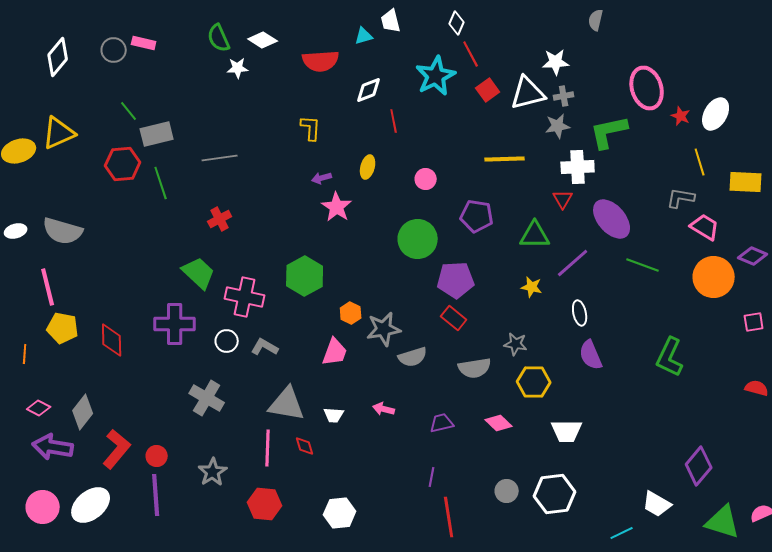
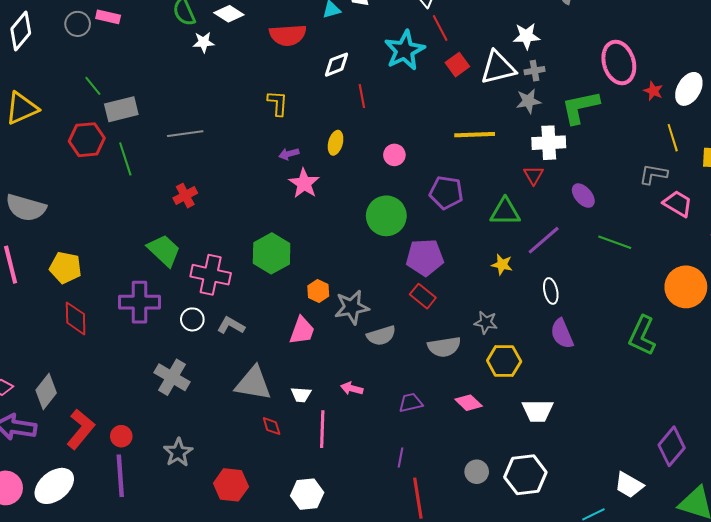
purple ellipse: (612, 219) -> (583, 196), size x0.6
orange circle: (714, 277) -> (686, 287), moved
yellow pentagon: (63, 328) -> (65, 268), moved
pink line: (268, 448) -> (322, 429), moved

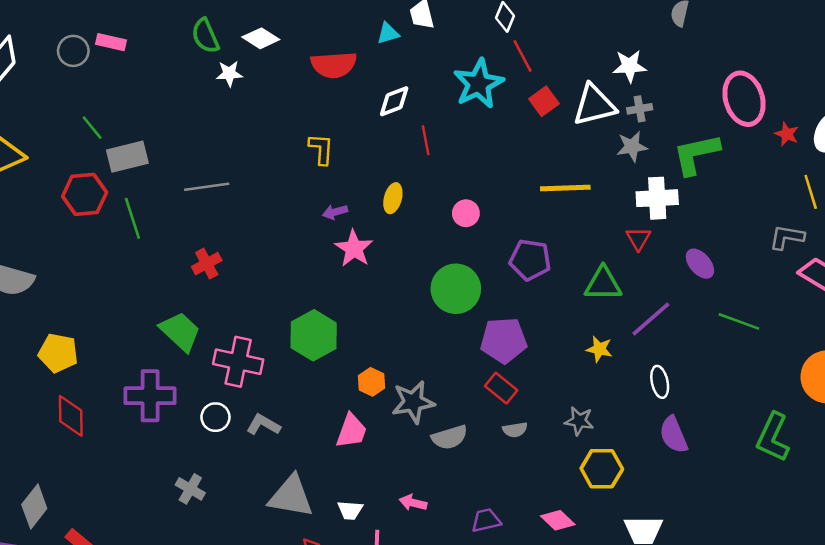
gray semicircle: (444, 347) -> (515, 430), moved, size x0.6
gray cross: (172, 377) -> (190, 489), size x0.7

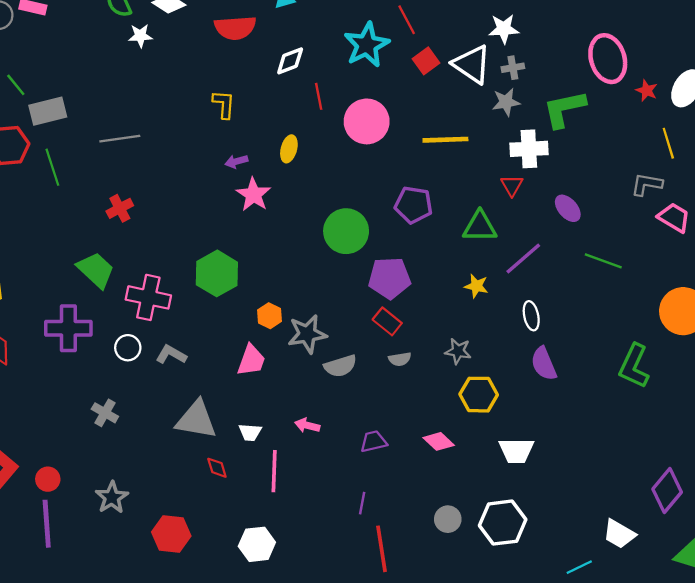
white triangle: (594, 105) -> (472, 64), turned 48
pink circle: (466, 213) -> (367, 121), moved, size x1.8

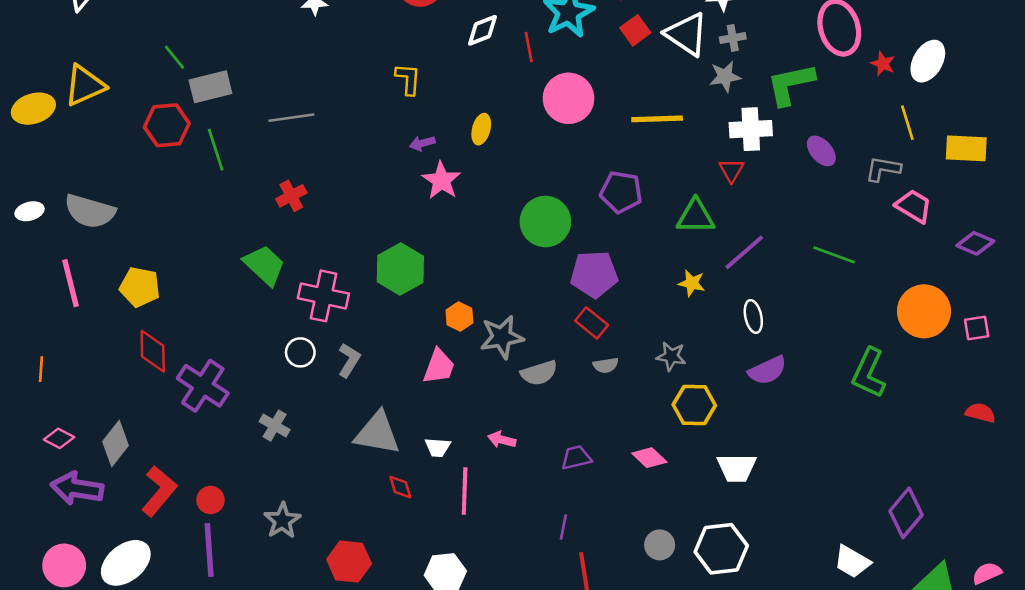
red line: (319, 96) -> (529, 47), moved
purple ellipse: (568, 208) -> (821, 151), moved
purple cross: (68, 328) -> (203, 386), moved, turned 33
gray L-shape: (171, 355) -> (349, 360), turned 92
purple semicircle: (544, 364) -> (767, 370), turned -92

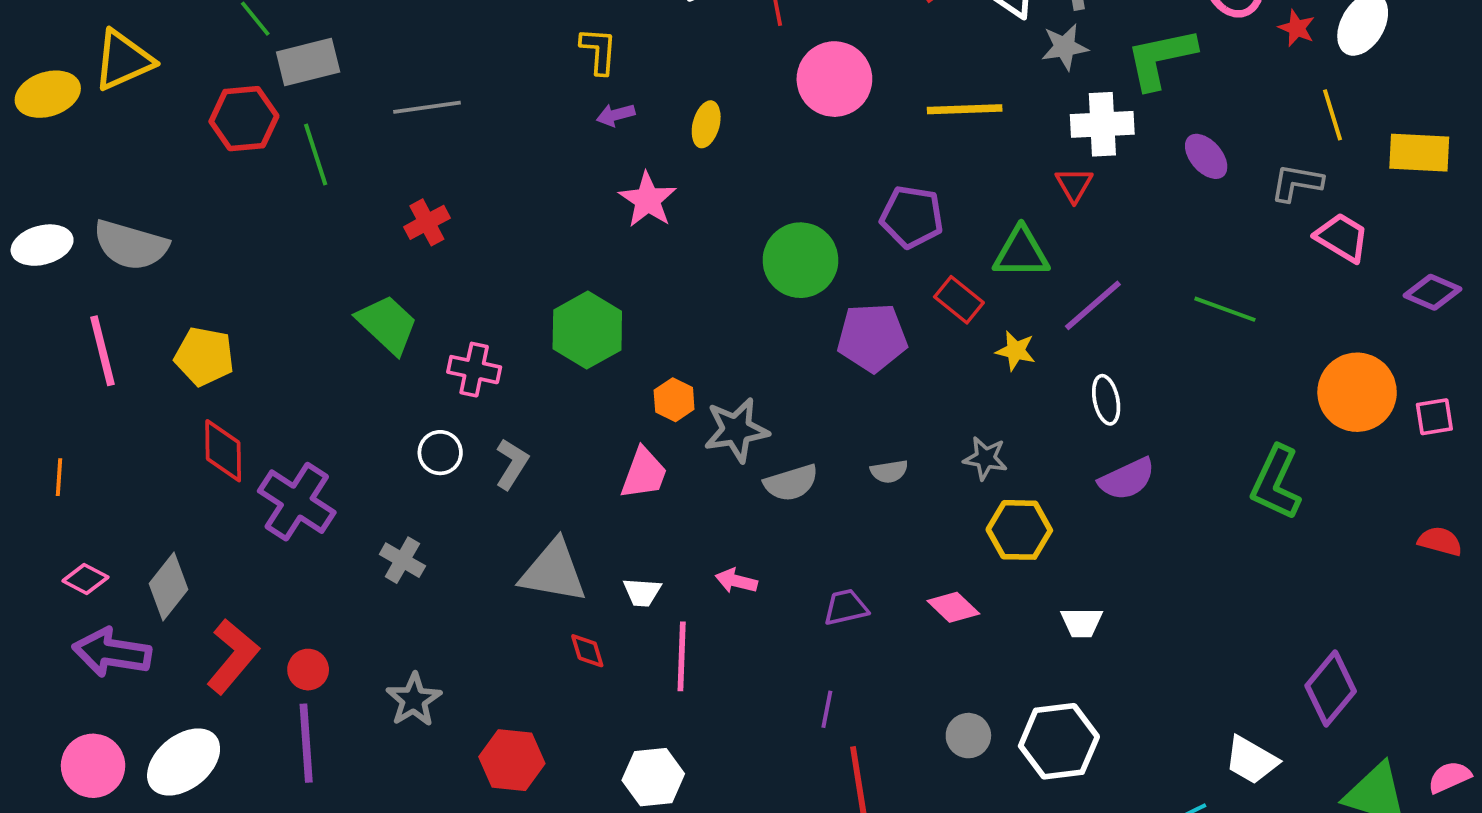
purple arrow: (422, 143) -> (616, 115), moved
white ellipse: (30, 211) -> (42, 245), size x1.4
pink cross: (323, 296) -> (474, 370), size x0.7
red rectangle: (592, 323) -> (959, 300), moved
white trapezoid: (737, 468) -> (1082, 622), size x0.7

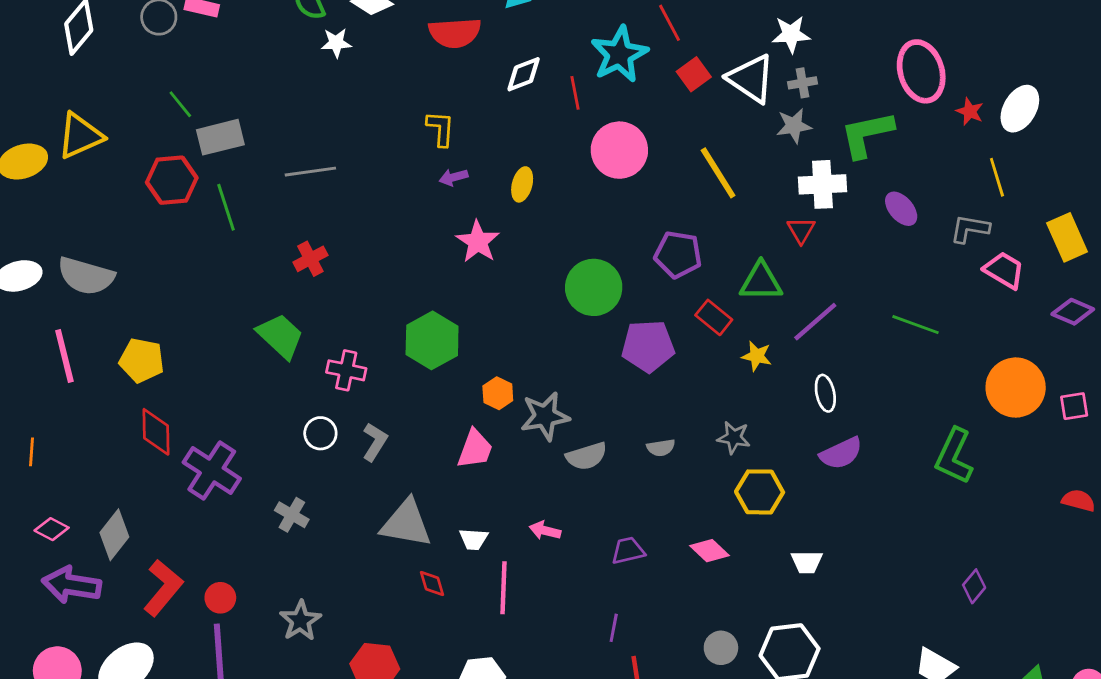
yellow line: (965, 109) -> (718, 173), turned 60
yellow rectangle: (1419, 153) -> (1067, 237), moved, turned 63
purple diamond: (1331, 688) -> (974, 586), moved, size x0.6

